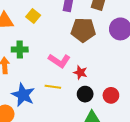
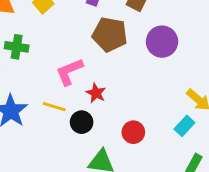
pink L-shape: (59, 61) -> (69, 72), turned 115
black circle: (85, 94) -> (82, 122), moved

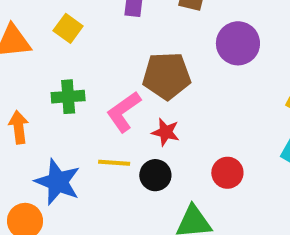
brown pentagon: (110, 34) -> (167, 76), moved
green cross: (17, 47) -> (68, 97), moved

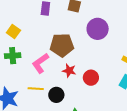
yellow square: (68, 28) -> (13, 31), moved
red star: (166, 132) -> (69, 71), moved
red circle: (227, 173) -> (91, 78), moved

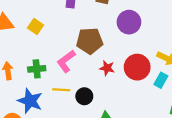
green cross: (13, 56) -> (37, 69), moved
red star: (69, 71) -> (107, 68), moved
red circle: (91, 78) -> (137, 67), moved, size x1.5

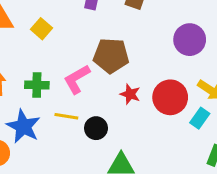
purple circle: (129, 22) -> (190, 40), moved

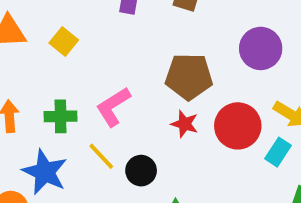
brown pentagon: (111, 56) -> (189, 77), moved
yellow line: (66, 116) -> (101, 156), turned 40

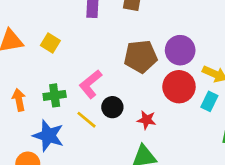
purple circle: (261, 48) -> (180, 50), moved
red star: (185, 124) -> (147, 120), moved
black circle: (141, 171) -> (112, 107), moved

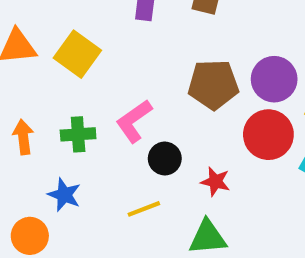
yellow square: (50, 43) -> (77, 54), size x1.5
yellow line: (86, 120) -> (144, 209), moved, turned -65
blue star: (48, 136) -> (64, 195), size x0.7

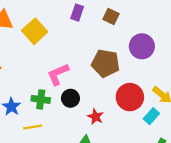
purple circle: (274, 79) -> (142, 46), moved
green cross: (78, 134) -> (41, 99), moved
yellow line: (144, 209) -> (33, 127), moved

